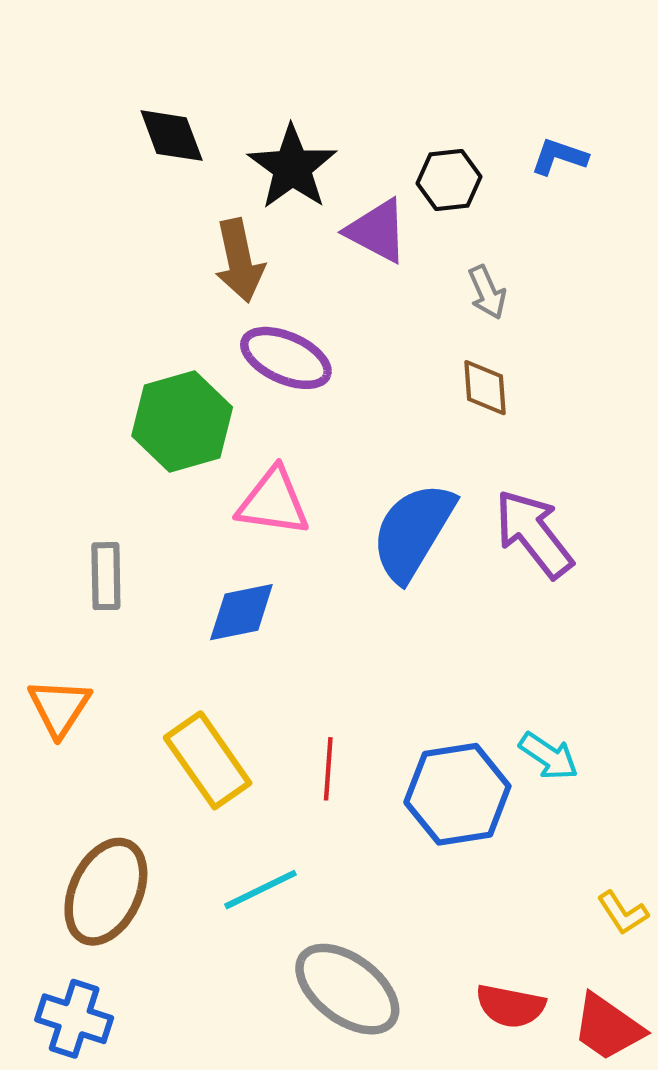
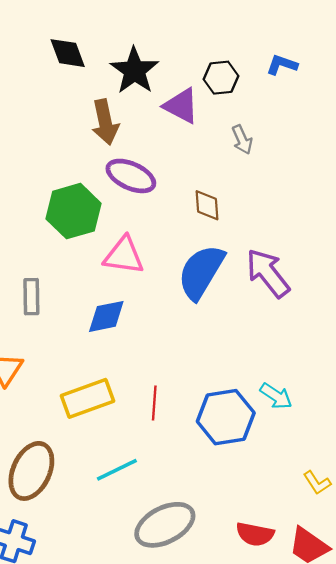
brown diamond: (485, 388) -> (207, 205), moved
yellow rectangle: (208, 760) -> (88, 398), turned -75
gray ellipse: (347, 989) -> (165, 525), turned -64

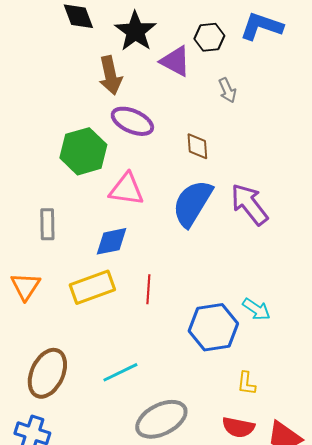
blue L-shape: (282, 65) -> (261, 26), size x1.6
yellow rectangle: (88, 398) -> (92, 287), moved
red line: (154, 403) -> (148, 289), moved
yellow L-shape: (317, 483) -> (246, 383), moved, turned 40

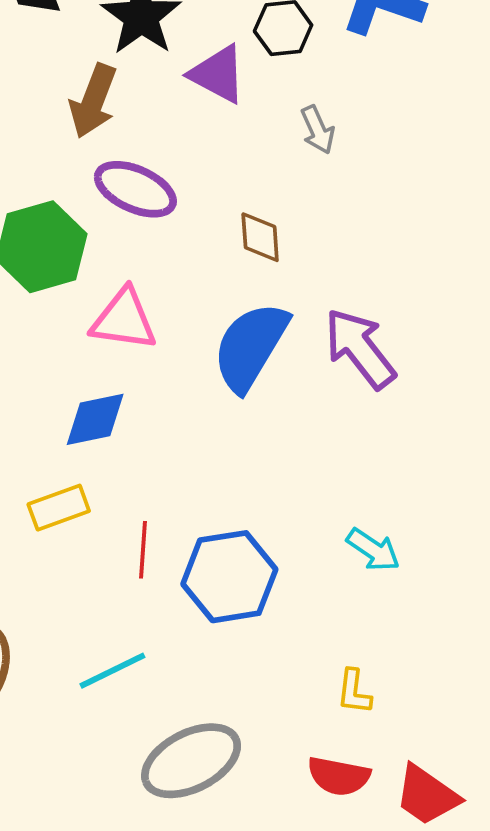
brown arrow: (110, 75) -> (93, 101), turned 33
yellow rectangle: (92, 287) -> (59, 508), size x0.7
red line: (148, 289) -> (143, 550), moved
blue hexagon: (213, 327) -> (229, 577), moved

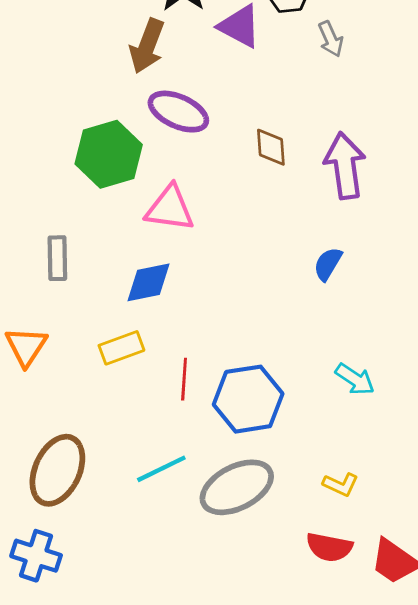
gray arrow: (318, 130) -> (331, 39), moved
blue semicircle: (250, 346) -> (328, 264), moved, size x0.5
purple arrow: (360, 348) -> (345, 166), moved, turned 30
yellow L-shape: (354, 692) -> (341, 484), turned -72
gray ellipse: (191, 761) -> (237, 487), moved

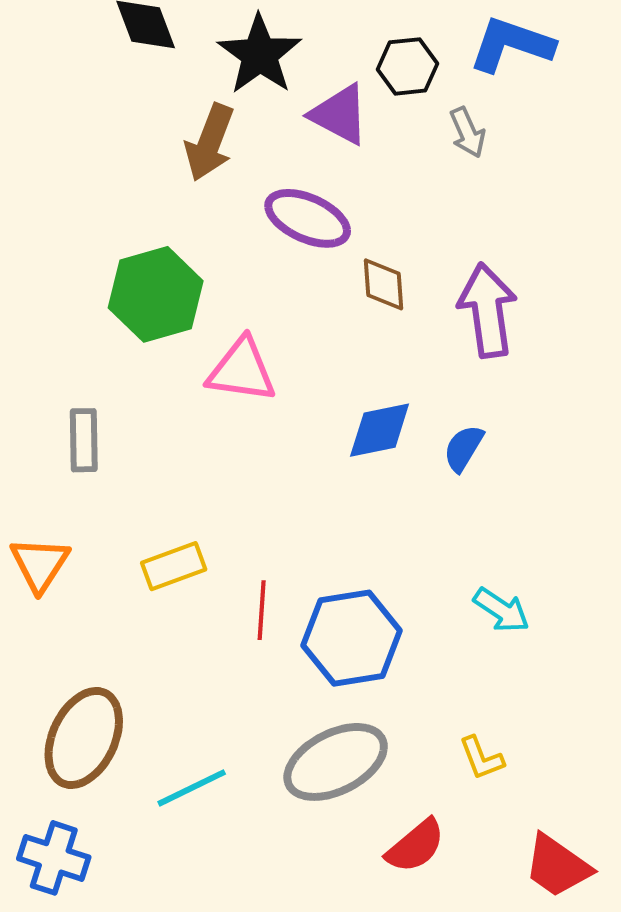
purple ellipse: (178, 112) -> (308, 218), moved
blue diamond: (148, 282) -> (380, 430), moved
cyan line: (161, 469) -> (192, 788), moved
yellow L-shape: (341, 484) -> (481, 758), turned 44
red semicircle: (329, 547) -> (416, 846), moved, turned -51

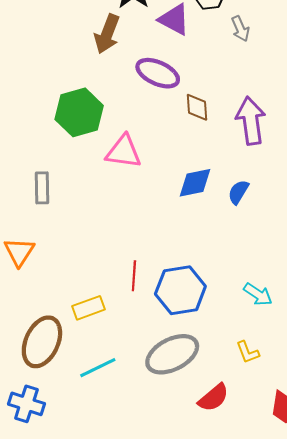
yellow rectangle: (174, 566) -> (88, 308), moved
cyan arrow: (501, 610) -> (258, 294), moved

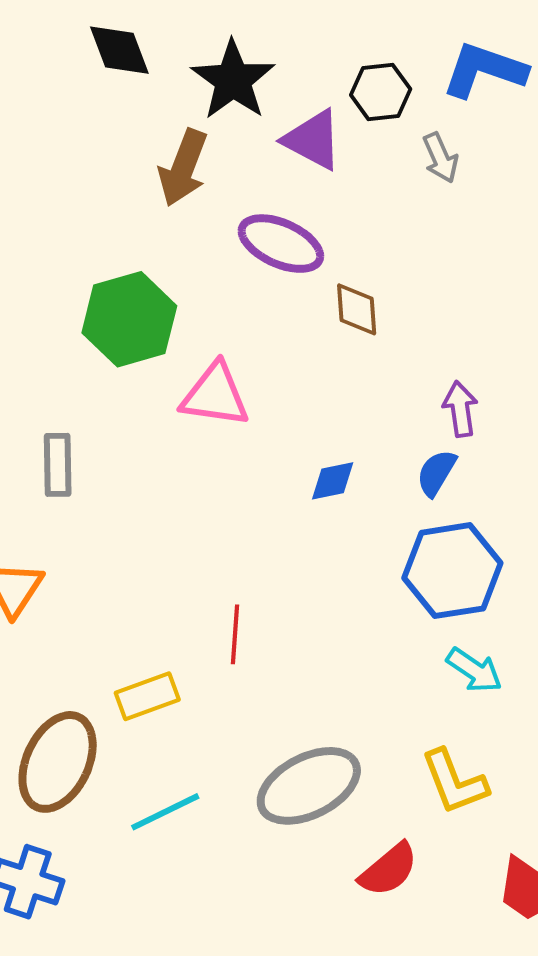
purple arrow: (251, 121) -> (460, 409), moved, size x0.6
blue diamond: (195, 183) -> (333, 481), moved, size x0.7
blue hexagon: (180, 290) -> (452, 571), moved
yellow L-shape: (248, 352) -> (454, 782), size x1.5

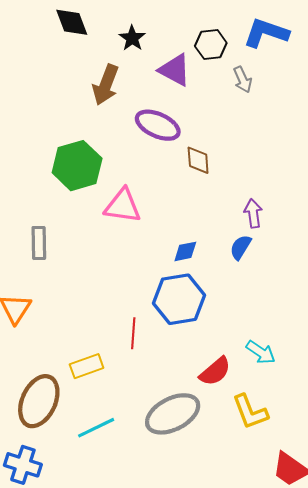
black star: (233, 80) -> (132, 38), size x0.6
blue hexagon: (452, 571) -> (179, 299), moved
red semicircle: (389, 870) -> (215, 371), moved

